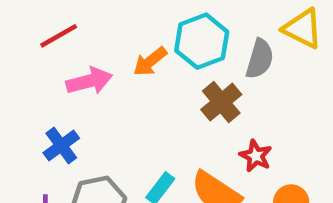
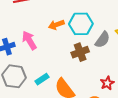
pink arrow: (89, 81) -> (29, 40), moved, turned -126
red star: (256, 156) -> (107, 83), moved

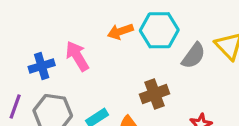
brown cross: (80, 52) -> (154, 94), moved

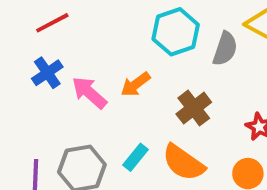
orange arrow: (120, 31) -> (135, 84), moved
blue cross: (42, 66) -> (47, 73), moved

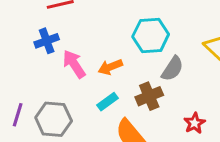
gray semicircle: (225, 49) -> (172, 69), moved
cyan rectangle: (135, 157) -> (107, 102), moved

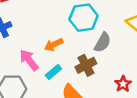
pink arrow: (74, 64) -> (29, 60), moved

